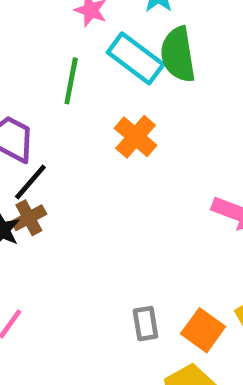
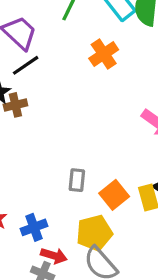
brown cross: (29, 218) -> (15, 105), moved

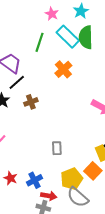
brown cross: (15, 105) -> (31, 102), moved
orange square: (114, 195) -> (93, 171), moved

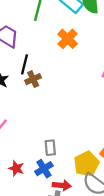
black line: (17, 82) -> (25, 64), moved, turned -30
gray rectangle: (57, 148) -> (50, 148), moved

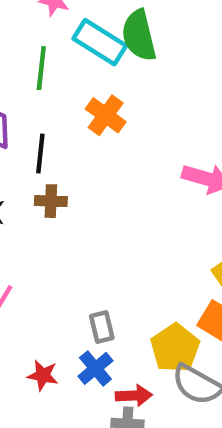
black line: (25, 64) -> (40, 153), moved
brown cross: (33, 79) -> (51, 201), turned 35

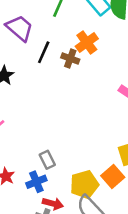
brown cross: (51, 201) -> (70, 58), moved
gray rectangle: (102, 327) -> (47, 160), turned -30

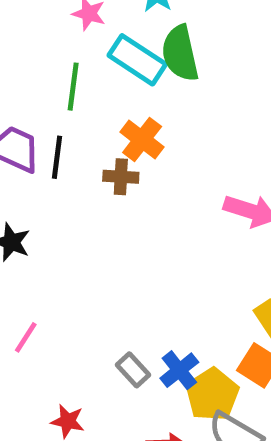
black line: (44, 52) -> (57, 157), moved
blue cross: (36, 182) -> (179, 370), moved

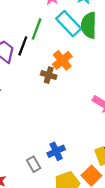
black line: (57, 157) -> (23, 46), moved
blue cross: (179, 370) -> (56, 151), moved

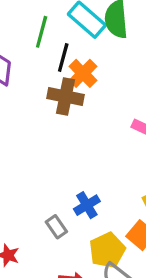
black line: (23, 46) -> (63, 58), moved
brown cross: (49, 75) -> (66, 97), size x1.5

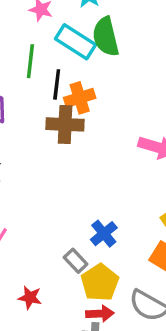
orange cross: (83, 73) -> (80, 98), turned 36
yellow pentagon: (107, 250) -> (100, 283), moved

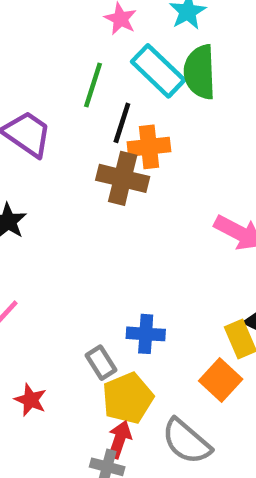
blue cross: (104, 234) -> (146, 334), turned 32
red arrow: (100, 314) -> (119, 439), turned -80

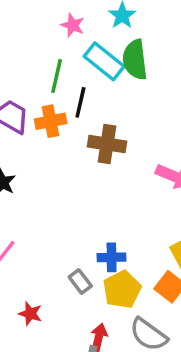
orange cross: (149, 147) -> (51, 121), moved
brown cross: (123, 178) -> (107, 144), moved
yellow pentagon: (128, 398) -> (122, 289), moved

